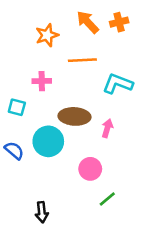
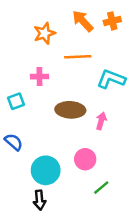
cyan square: (17, 107) -> (16, 101), turned -35
cyan circle: (48, 141) -> (46, 170), moved

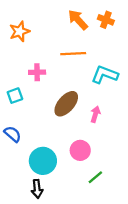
orange cross: (112, 21) -> (106, 20), turned 35
orange star: (44, 33) -> (20, 31), moved
brown ellipse: (70, 110) -> (66, 104), turned -52

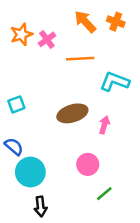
pink cross: (37, 72) -> (47, 39), moved, turned -35
brown ellipse: (66, 104) -> (72, 113), turned 32
cyan circle: (43, 161) -> (30, 172), moved

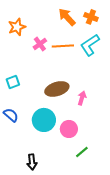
pink cross: (47, 39) -> (40, 44), moved
cyan L-shape: (114, 82) -> (90, 45), moved, turned -55
cyan circle: (30, 172) -> (44, 120), moved

